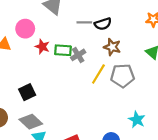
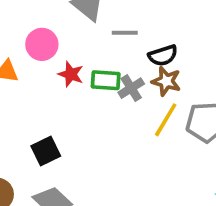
gray line: (84, 22) -> (125, 33), moved
black semicircle: (103, 24) -> (163, 55), moved
brown star: (112, 47) -> (166, 81), moved

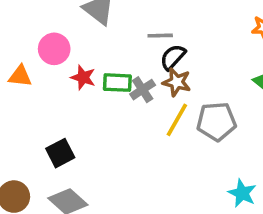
gray line: (125, 33) -> (160, 36), moved
black semicircle: (163, 55) -> (173, 57), turned 152

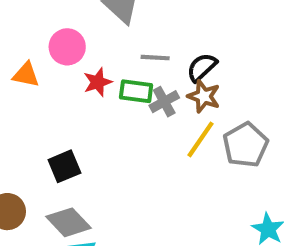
gray line: (160, 36) -> (155, 58), moved
red star: (83, 77) -> (98, 82), turned 30
gray pentagon: (216, 121) -> (246, 145), turned -30

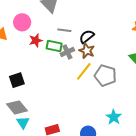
gray pentagon: (246, 145) -> (105, 76), turned -30

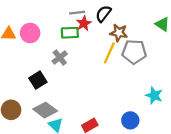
pink circle: (22, 22) -> (30, 33), moved
red star: (36, 40) -> (84, 23), moved
brown star: (87, 51) -> (119, 33), moved
gray cross: (67, 52) -> (60, 58), moved

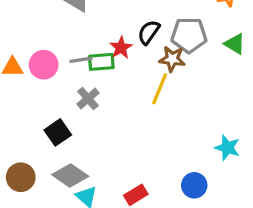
gray line: (77, 13) -> (81, 60), moved
gray pentagon: (134, 52) -> (189, 35), moved

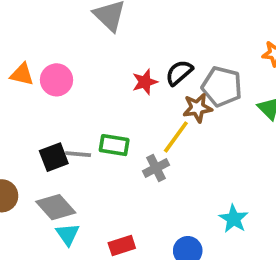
brown star: (172, 59) -> (197, 108), turned -30
gray line: (81, 60) -> (78, 154), moved
green rectangle: (101, 62) -> (114, 145), moved
gray cross: (88, 99) -> (156, 168), moved

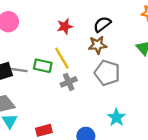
black semicircle: (179, 73) -> (102, 24), moved
gray pentagon: (222, 86) -> (107, 73), moved
yellow line: (176, 137) -> (62, 58), moved, turned -70

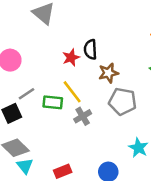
black semicircle: (102, 24) -> (90, 49), moved, turned -48
gray line: (19, 70) -> (26, 94), moved, turned -35

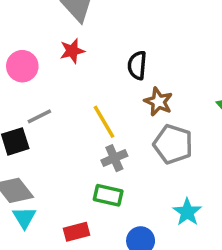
red star: (71, 57) -> (72, 51), moved
brown star: (108, 73) -> (158, 102), turned 30
green rectangle: (53, 102) -> (108, 195), moved

